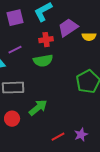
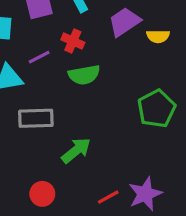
red cross: (46, 40) -> (73, 41), moved, turned 32
red circle: (12, 119) -> (42, 194), moved
purple star: (81, 135) -> (145, 194), size x1.5

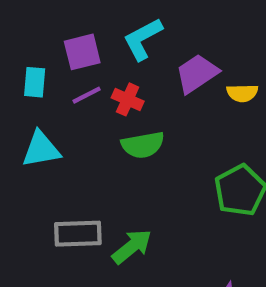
purple line: (39, 57) -> (87, 95), moved
gray rectangle: (36, 118) -> (78, 234), moved

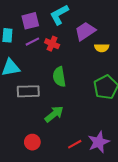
yellow semicircle: (242, 93) -> (102, 48), moved
green semicircle: (143, 145) -> (59, 77), moved, turned 90
gray rectangle: (78, 234) -> (28, 91), moved

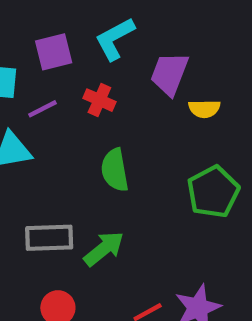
purple trapezoid: (85, 31) -> (169, 74), turned -35
purple line: (32, 42) -> (43, 109), moved
gray rectangle: (28, 91) -> (49, 238), moved

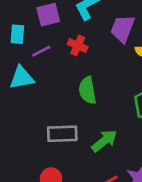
gray rectangle: (49, 238) -> (62, 134), moved
green arrow: (104, 249) -> (104, 141), moved

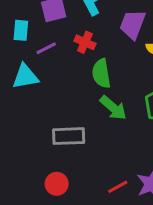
green semicircle: (87, 90) -> (101, 74), moved
green arrow: (104, 141) -> (113, 108), moved, turned 80

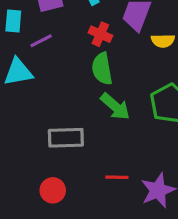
red cross: (85, 42) -> (100, 34), moved
red line: (118, 187) -> (117, 177), moved, turned 30

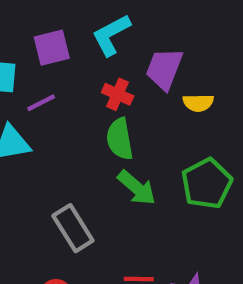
gray rectangle: (66, 138) -> (73, 228), turned 60

